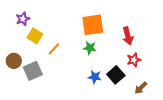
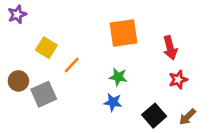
purple star: (23, 19) -> (17, 14), moved
green star: (90, 48) -> (118, 77), moved
black square: (116, 75) -> (154, 116), moved
blue star: (95, 77) -> (113, 102), moved

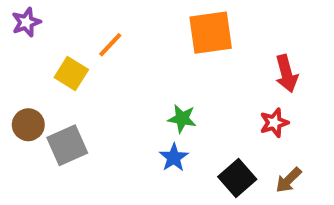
orange square: (124, 33) -> (211, 33), moved
red arrow: (170, 48) -> (286, 74), moved
orange line: (72, 65) -> (110, 45), moved
blue star: (113, 102) -> (174, 158), turned 30

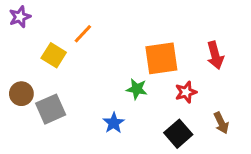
orange square: (211, 33) -> (161, 58), moved
red star: (274, 123) -> (186, 92), moved
blue star: (174, 158) -> (114, 123), moved
brown arrow: (288, 180) -> (221, 123), moved, turned -70

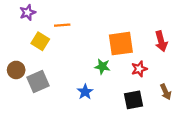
purple star: (20, 17) -> (28, 12), moved
orange line: (83, 34) -> (62, 25), turned 42
black square: (178, 134) -> (133, 100), turned 30

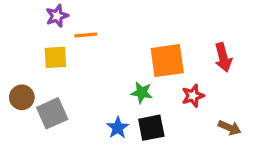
purple star: (28, 12) -> (57, 16), moved
yellow square: (40, 41) -> (55, 57), turned -36
brown arrow: (166, 92) -> (230, 128), turned -42
black square: (133, 100) -> (151, 128), moved

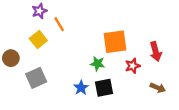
orange line: (86, 35) -> (59, 24), turned 64
yellow square: (55, 57) -> (38, 39), turned -35
red arrow: (223, 57) -> (156, 52), moved
brown circle: (22, 97) -> (11, 58), moved

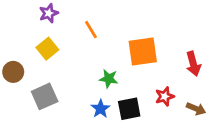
orange line: (59, 24) -> (91, 30), moved
green star: (98, 64) -> (109, 79), moved
red star: (133, 66) -> (165, 96), moved

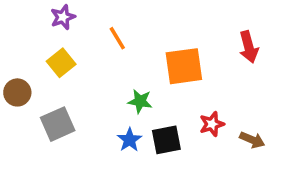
red arrow: (193, 64) -> (249, 47), moved

